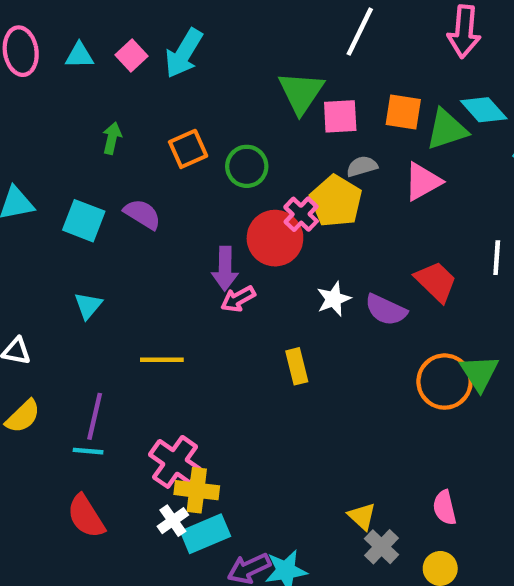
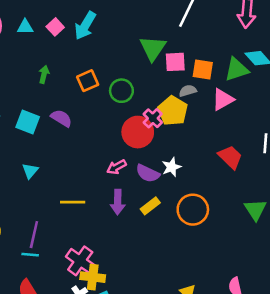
orange square: (403, 112) -> (203, 69), moved
purple arrow: (225, 269) -> (118, 202), moved
purple semicircle: (386, 310) -> (148, 173), moved
yellow rectangle: (297, 366) -> (150, 206), turned 66
orange circle: (445, 382) -> (193, 210), moved

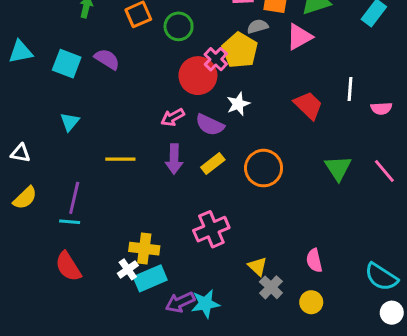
white star: (172, 167) -> (238, 104), moved
pink cross: (80, 261) -> (211, 229), moved, turned 32

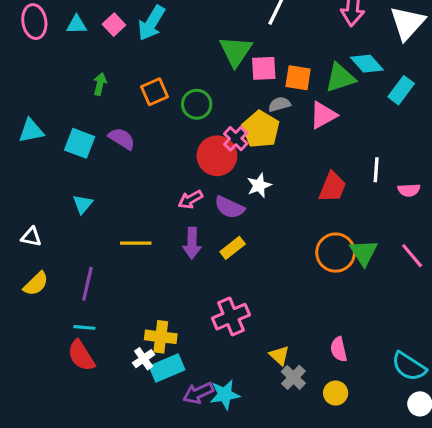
red trapezoid: (308, 105) -> (332, 187), turned 68
orange circle: (264, 168) -> (336, 253), moved
cyan line: (70, 222) -> (84, 327), moved

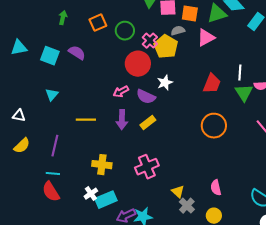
pink cross: (236, 139) -> (150, 41), moved
green triangle: (364, 253) -> (244, 93), moved
yellow cross: (161, 337) -> (102, 165), moved

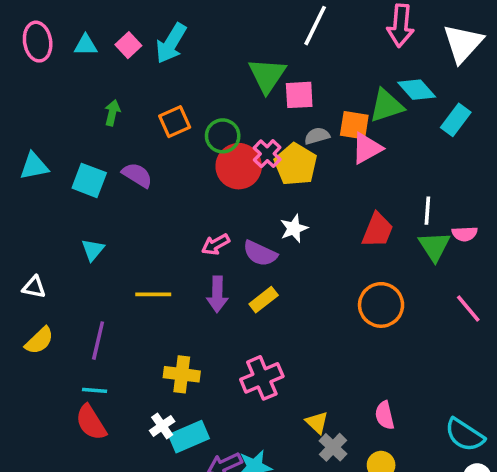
orange square: (190, 14) -> (354, 125), moved
red circle: (138, 64) -> (239, 166), moved

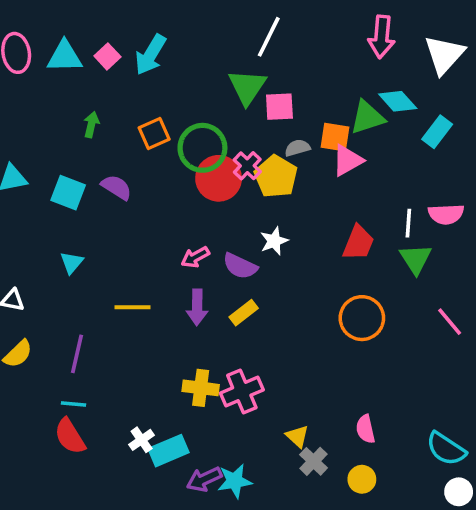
white line: (315, 26) -> (269, 37), moved
cyan triangle: (86, 45) -> (65, 56), size x1.5
green circle: (223, 136) -> (202, 148), size x1.4
pink semicircle: (465, 234) -> (446, 214), moved, size x1.4
yellow cross: (182, 374) -> (201, 388), moved

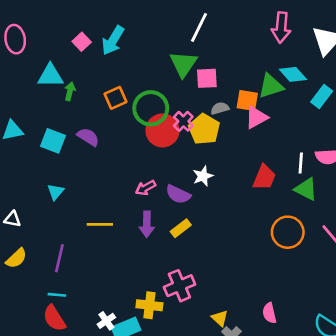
cyan triangle: (65, 56) -> (50, 76), moved
green triangle: (416, 259) -> (306, 189), turned -30
orange circle: (362, 318) -> (288, 232), moved
yellow cross: (201, 388) -> (149, 305), moved

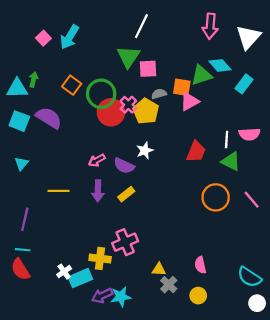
cyan triangle: (50, 76) -> (17, 88), moved
orange square: (116, 98) -> (72, 85), turned -30
purple semicircle: (88, 137) -> (49, 118), size x1.4
yellow triangle: (220, 318) -> (159, 269), turned -40

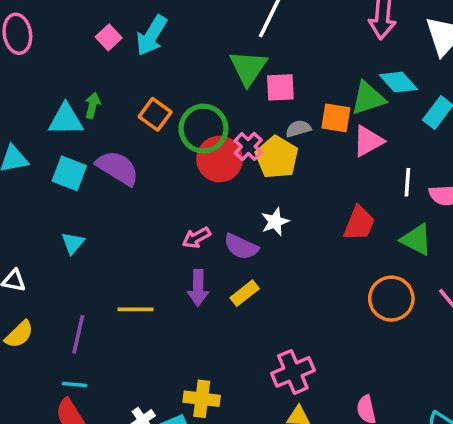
pink triangle: (189, 101) -> (368, 141), moved
white line: (227, 140) -> (407, 182), moved
yellow line: (59, 191) -> (135, 309), moved
pink cross: (125, 242) -> (293, 372), moved

